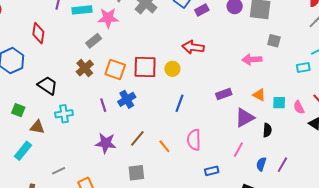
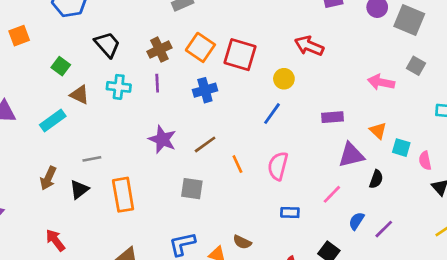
brown cross: (85, 68) -> (159, 50), moved
yellow circle: (172, 69) -> (284, 79), moved
purple line: (103, 105) -> (157, 83), moved

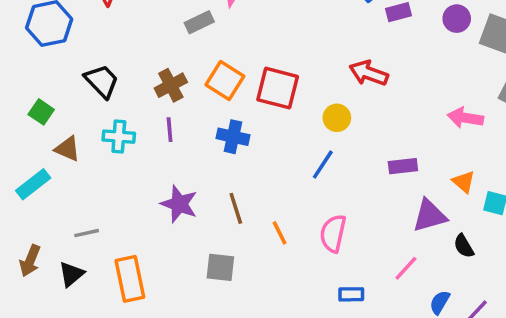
blue cross: (205, 90) -> (233, 137), turned 30
brown line: (205, 144) -> (236, 208), turned -70
black semicircle: (376, 179) -> (464, 246), turned 132

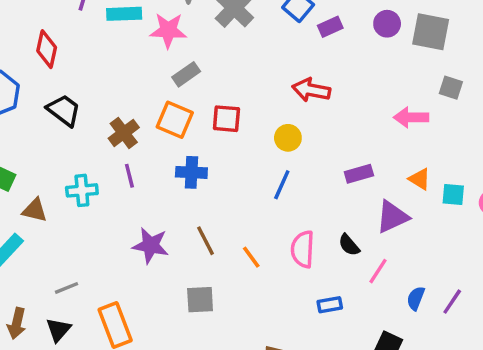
gray rectangle: (199, 22) -> (186, 74), moved
black trapezoid: (102, 81) -> (64, 110), moved
red square: (278, 88) -> (226, 119), size x0.7
black semicircle: (464, 246) -> (349, 245), moved

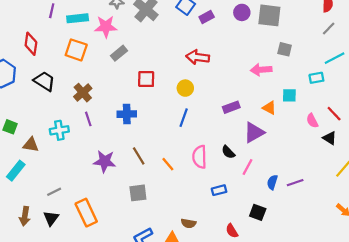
orange square: (175, 120) -> (76, 50), moved
cyan square: (453, 194) -> (289, 95), moved
purple line: (452, 302) -> (295, 183), turned 42

